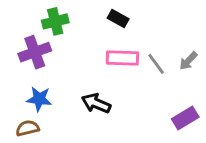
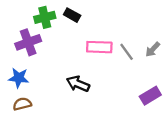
black rectangle: (118, 19) -> (72, 15), moved
blue star: (39, 99) -> (19, 78), moved

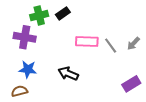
black rectangle: (72, 15) -> (63, 13), turned -64
purple cross: (28, 42) -> (25, 37), turned 30
blue star: (19, 78) -> (28, 69), moved

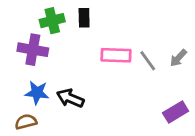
black rectangle: (63, 13) -> (84, 18), turned -56
black arrow: (68, 74) -> (70, 98), moved

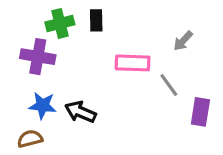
gray arrow: (178, 58) -> (183, 41), moved
gray line: (148, 61) -> (169, 85), moved
purple rectangle: (176, 112) -> (200, 112), moved, turned -50

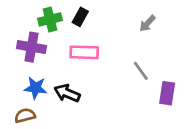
black rectangle: (96, 20) -> (80, 17), turned 30
gray arrow: (183, 41) -> (147, 23), moved
pink rectangle: (133, 63) -> (84, 52), moved

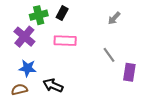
purple cross: (32, 47) -> (24, 37), turned 30
black arrow: (67, 93) -> (53, 85), moved

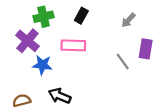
black rectangle: (62, 13) -> (81, 16), moved
blue star: (28, 68) -> (42, 65), moved
purple rectangle: (129, 72) -> (146, 49), moved

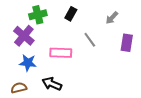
pink rectangle: (73, 45) -> (61, 53), moved
gray line: (123, 61) -> (90, 40), moved
blue star: (42, 65) -> (28, 63), moved

